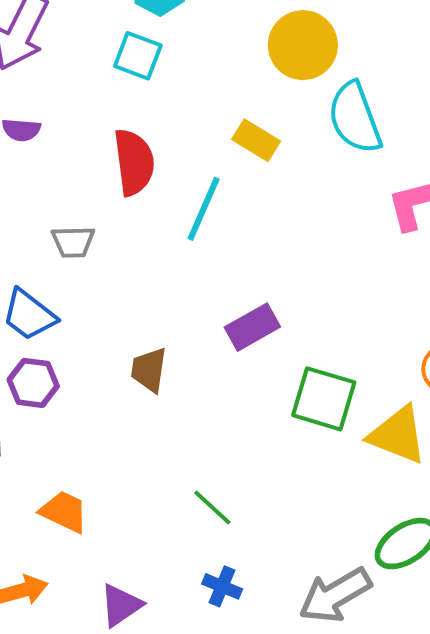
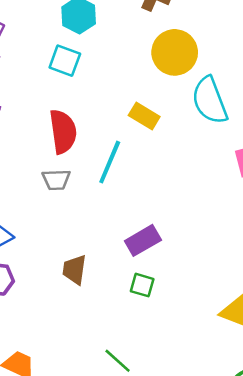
gray trapezoid: (73, 242) -> (56, 180), moved
green square: (324, 399) -> (142, 285), moved, size x0.6

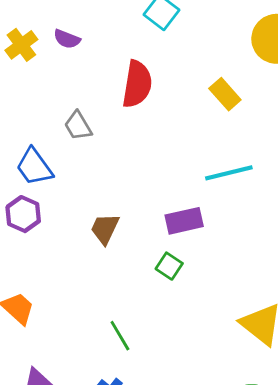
cyan line: (110, 162) -> (229, 173), moved, turned 36
gray trapezoid: (56, 180) -> (78, 126), moved, turned 44

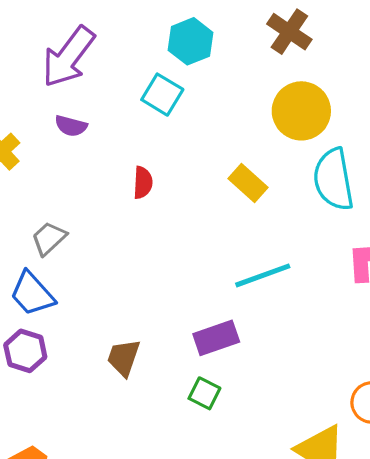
purple semicircle: (67, 39) -> (71, 126), moved
red semicircle: (137, 84) -> (143, 183), size x0.6
gray trapezoid: (78, 126) -> (49, 238), moved, turned 84

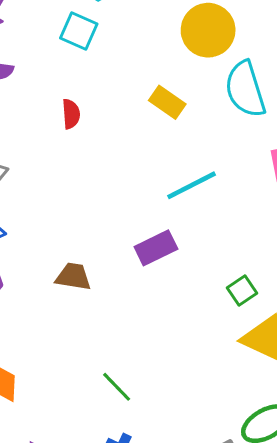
brown trapezoid: (124, 358) -> (73, 277), turned 87
green square: (204, 393) -> (242, 290), moved, turned 36

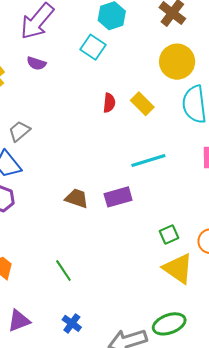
red semicircle: (71, 114) -> (109, 103), moved
brown trapezoid: (73, 277) -> (77, 198), moved
green line: (117, 387) -> (63, 270), moved

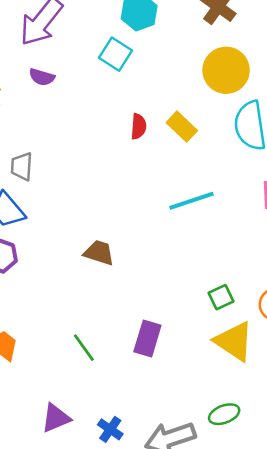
gray trapezoid: (19, 131) -> (22, 166), turned -45
purple rectangle: (118, 197) -> (147, 338), moved, turned -56
purple triangle: (19, 321) -> (56, 418), moved
blue cross: (72, 323) -> (110, 429), moved
green ellipse: (169, 324) -> (224, 414), size x0.7

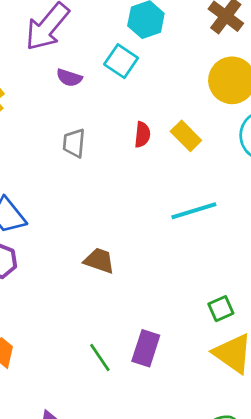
purple semicircle: (42, 77) -> (69, 78), moved
gray trapezoid: (22, 166) -> (74, 143), moved
green line: (84, 348) -> (100, 357), moved

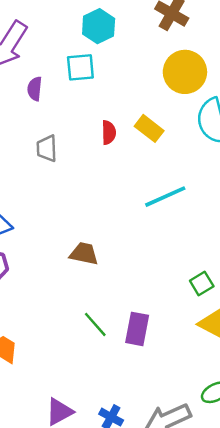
cyan square: (121, 61) -> (80, 67), turned -32
purple semicircle: (69, 78) -> (35, 89), turned 85
green line: (100, 357) -> (95, 324), moved

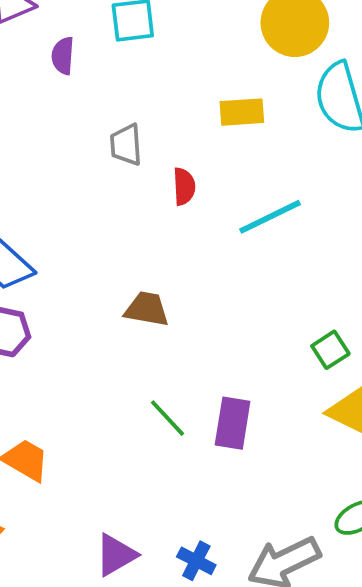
yellow rectangle: (149, 128) -> (242, 112), turned -40
red semicircle: (109, 133) -> (184, 186), moved
gray trapezoid: (47, 148) -> (126, 145), moved

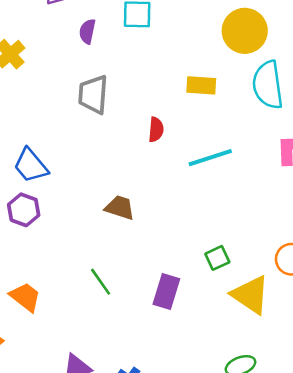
gray trapezoid: (126, 145) -> (93, 94), moved, size x1.4
green square: (330, 350) -> (217, 258), moved
green line: (168, 418) -> (101, 282), moved

